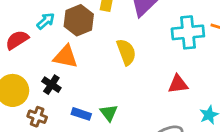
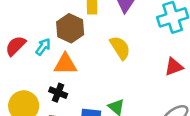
cyan arrow: (46, 21) -> (43, 47), moved
red semicircle: (17, 40) -> (16, 46), moved

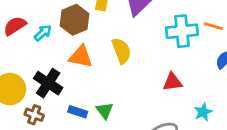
orange triangle: (65, 64) -> (81, 57), moved
black cross: (58, 93) -> (48, 83), size x1.5

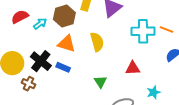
green triangle: (105, 111) -> (100, 82), moved
blue rectangle: (78, 112) -> (63, 67), moved

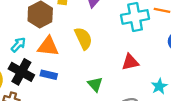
cyan arrow: (40, 24) -> (18, 45), moved

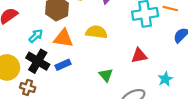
yellow semicircle: (83, 38) -> (96, 32), turned -60
blue rectangle: (49, 75) -> (63, 65), turned -40

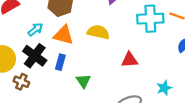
red triangle: (139, 56) -> (130, 60), moved
blue rectangle: (63, 65) -> (60, 62), turned -56
green triangle: (106, 75) -> (83, 81), moved

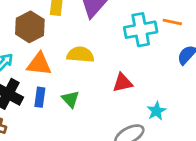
green triangle: (83, 81) -> (70, 99), moved
cyan star: (164, 88) -> (156, 111), moved

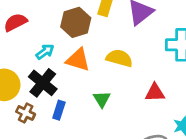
blue rectangle: (40, 97) -> (59, 110), moved

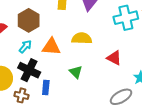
brown hexagon: (76, 22) -> (29, 20), moved
red triangle: (155, 93) -> (114, 58), turned 42

